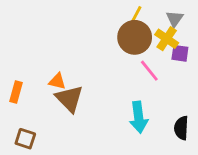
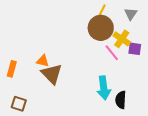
yellow cross: (167, 39) -> (122, 39), moved
purple square: (180, 53) -> (135, 49), moved
black semicircle: (181, 128) -> (121, 100), moved

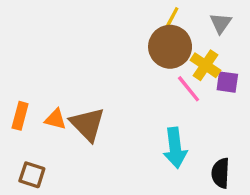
orange triangle: (43, 61) -> (55, 119), moved
black semicircle: (121, 100) -> (221, 173), moved

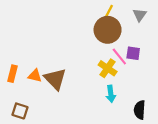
yellow cross: (205, 65) -> (108, 68), moved
purple square: (227, 82) -> (133, 53), moved
cyan arrow: (175, 148) -> (111, 94), size x0.7

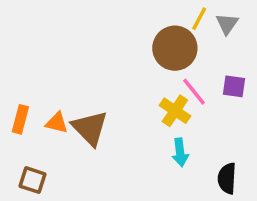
yellow line: (109, 12) -> (199, 19), moved
purple square: (133, 53) -> (234, 86), moved

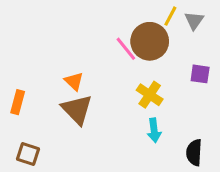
pink line: (194, 92) -> (126, 49), moved
orange triangle: (57, 123) -> (74, 81), moved, turned 30

